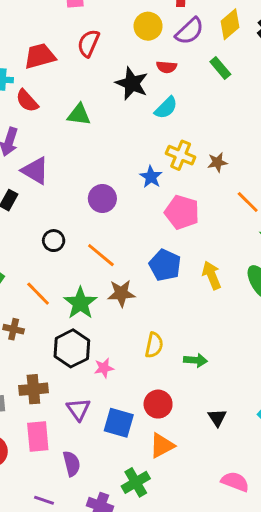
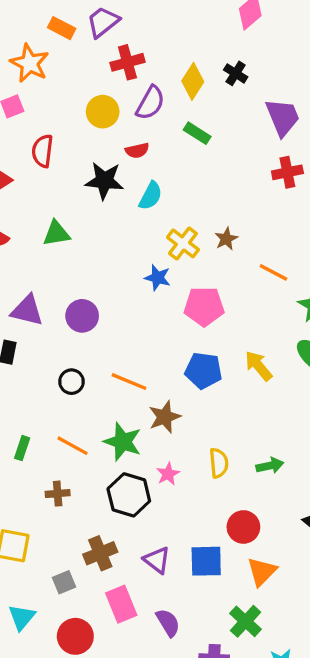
yellow cross: (181, 155) -> (183, 243), turned 32
purple circle: (102, 199) -> (82, 316), moved
pink star: (104, 368) -> (168, 474), moved

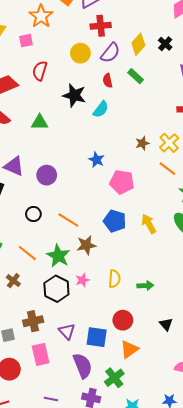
red semicircle: (137, 150) -> (108, 81), moved, turned 80
yellow cross: (183, 243) -> (169, 143), moved
brown cross: (58, 494) -> (13, 281), turned 32
purple semicircle: (168, 623) -> (83, 366), moved, size x1.4

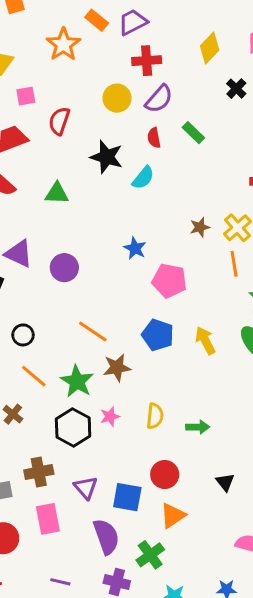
pink square: (26, 41) -> (26, 96), moved
yellow diamond: (138, 44) -> (210, 48), moved
orange line: (167, 169) -> (234, 264), turned 42
black circle: (33, 214) -> (23, 335), moved

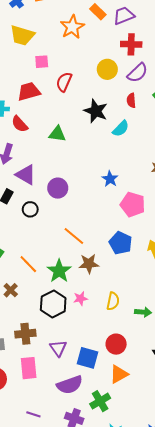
black circle: (23, 335) -> (30, 209), moved
purple semicircle: (106, 537) -> (70, 385), turned 85

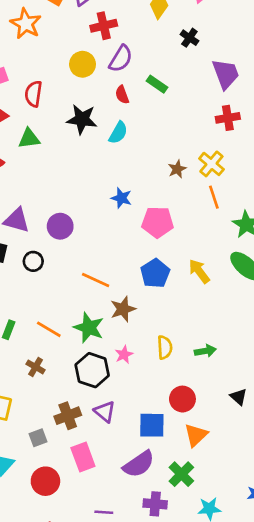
green triangle: (57, 134) -> (29, 139), moved
blue pentagon: (121, 243) -> (155, 273), turned 30
purple triangle: (58, 348) -> (105, 412), moved

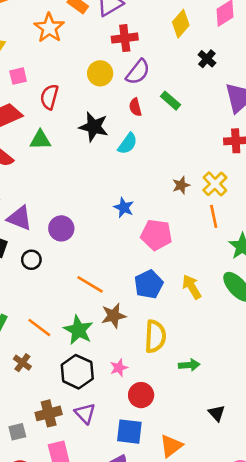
yellow semicircle: (165, 347) -> (155, 336), moved, size x1.4
pink star: (124, 355) -> (119, 368), moved
red circle: (182, 399) -> (141, 395), moved

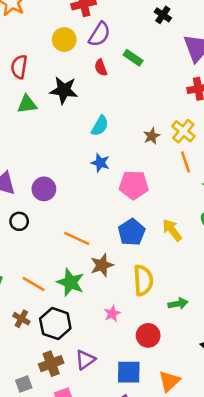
green triangle: (40, 140) -> (27, 104), moved
cyan semicircle: (128, 144) -> (100, 126), moved
black hexagon: (77, 372) -> (55, 324), moved
red circle: (141, 395) -> (148, 335), moved
purple triangle: (85, 413) -> (85, 360), turned 45

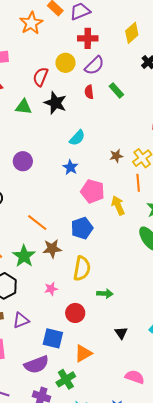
red semicircle: (19, 67) -> (41, 77), moved
purple circle: (44, 189) -> (23, 161), moved
yellow arrow: (172, 230) -> (118, 206), moved

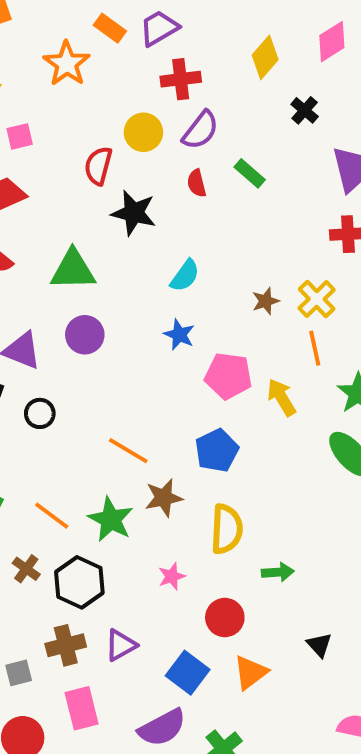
green triangle: (24, 107) -> (73, 270), moved, size x1.4
blue square: (53, 338) -> (188, 673), turned 30
orange triangle: (83, 353) -> (250, 672), moved

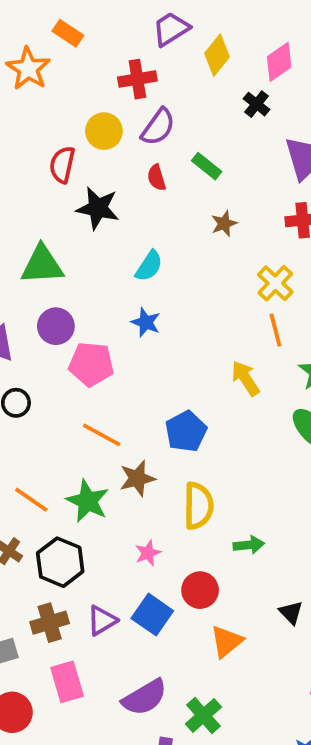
purple trapezoid: (159, 28) -> (171, 29), moved
pink diamond: (332, 42) -> (279, 62), moved
brown star: (266, 301) -> (224, 224), moved
pink pentagon: (228, 376) -> (91, 364), moved
blue square: (188, 673) -> (152, 615), moved

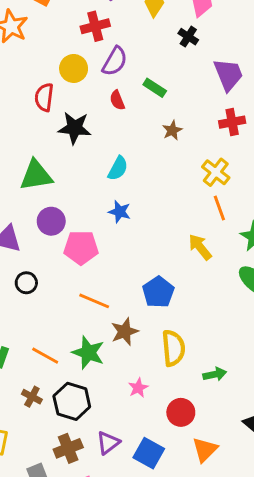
blue square: (152, 615) -> (149, 453), moved

